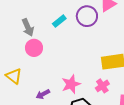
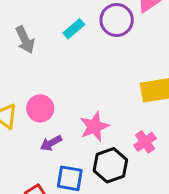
pink circle: (34, 48) -> (40, 108), moved
pink cross: (102, 86) -> (145, 142), moved

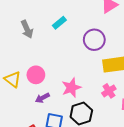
purple circle: (117, 20) -> (94, 40), moved
pink cross: (145, 142) -> (109, 91), moved

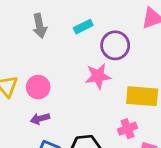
purple circle: (94, 40) -> (115, 45), moved
pink star: (71, 88) -> (98, 76), moved

